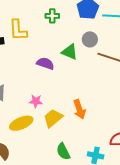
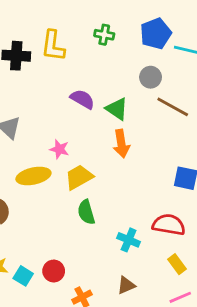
green triangle: (70, 52) -> (117, 109), moved
orange arrow: (79, 109) -> (121, 144), moved
green semicircle: (63, 151) -> (86, 212), moved

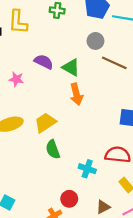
pink star: (59, 149) -> (16, 79), moved
red circle: (54, 271) -> (69, 199), moved
brown triangle: (126, 285) -> (103, 207), moved

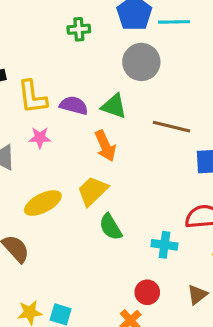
yellow L-shape: (18, 22) -> (32, 97), moved
gray circle: (95, 41) -> (141, 62), size x1.5
brown line: (114, 63) -> (172, 127), moved
orange arrow: (76, 94) -> (105, 146), moved

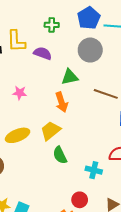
yellow L-shape: (32, 97) -> (16, 41), moved
purple semicircle: (74, 105) -> (43, 53), moved
green triangle: (114, 106) -> (70, 77), turned -36

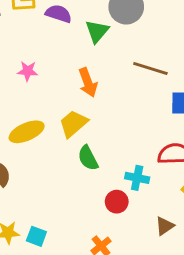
green triangle: (70, 77) -> (97, 31), moved, turned -36
red circle: (80, 200) -> (117, 202), moved

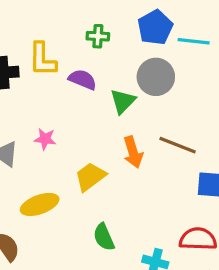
orange arrow: (88, 82) -> (133, 152), moved
yellow trapezoid: (73, 124) -> (90, 177), moved

